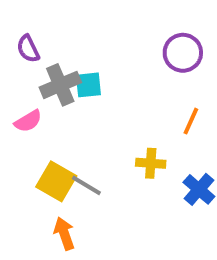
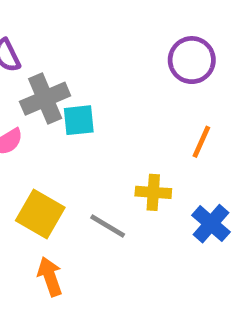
cyan square: (88, 85) -> (79, 120), moved
gray line: (86, 185) -> (108, 226), moved

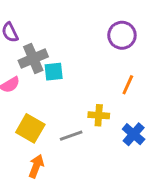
gray line: (108, 226) -> (71, 136), turned -50
orange arrow: (50, 276) -> (36, 166), turned 40

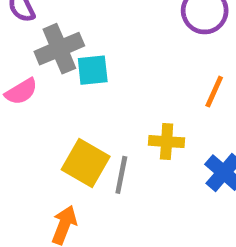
yellow square: (30, 128) -> (86, 163), moved
gray line: (71, 136) -> (121, 175), turned -60

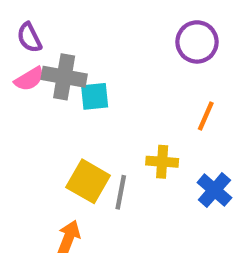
gray cross: (59, 49) -> (64, 77), turned 33
pink semicircle: (21, 92) -> (29, 79), moved

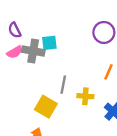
cyan square: (95, 96) -> (49, 43), moved
gray line: (121, 192) -> (63, 85), moved

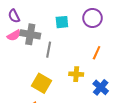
cyan square: (49, 43) -> (62, 22), moved
gray line: (63, 85) -> (49, 50), moved

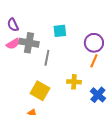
purple circle: (92, 18) -> (94, 43), moved

